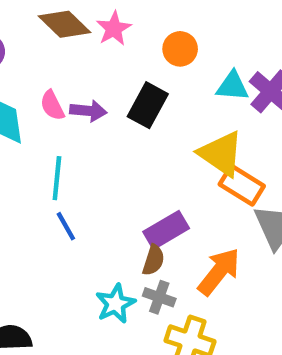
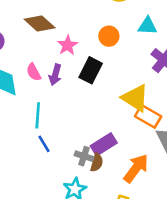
pink star: (114, 29) -> (68, 45), moved
cyan triangle: (232, 86) -> (148, 26), moved
purple arrow: (88, 111) -> (55, 75), turned 102
gray cross: (159, 297) -> (84, 156), moved

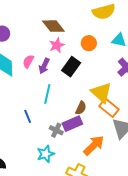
brown diamond: (40, 23) -> (53, 26), moved
pink semicircle: (34, 72) -> (28, 61), turned 48
cyan line: (38, 115) -> (47, 94), moved
brown semicircle: (97, 163) -> (81, 108), moved

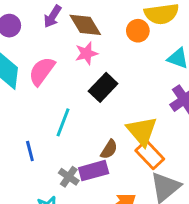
orange circle: (89, 43) -> (138, 31), moved
pink semicircle: (28, 61) -> (42, 71), size x1.5
purple arrow: (44, 66) -> (52, 16), moved

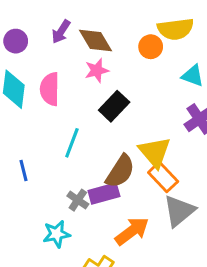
pink semicircle: (42, 71) -> (50, 89), turned -36
brown semicircle: (109, 149) -> (120, 171), size x1.6
blue line: (30, 151) -> (23, 171), moved

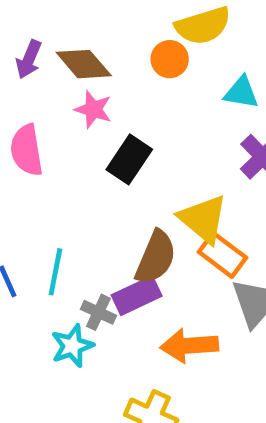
pink star: (97, 70) -> (93, 109), turned -30
cyan line: (72, 143) -> (55, 272), moved
orange arrow: (132, 231) -> (189, 346), turned -138
cyan star: (56, 234) -> (72, 346), moved

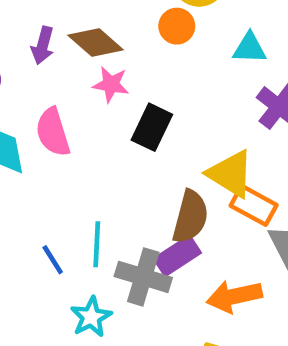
gray cross: (98, 312) -> (143, 277), size x1.6
cyan star: (72, 346) -> (91, 317), moved

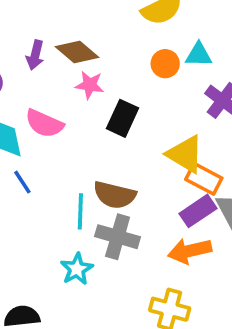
orange circle: (177, 26) -> (165, 64), moved
pink semicircle: (53, 132) -> (44, 123), turned -48
brown semicircle: (190, 217) -> (115, 195), moved, turned 90
purple rectangle: (177, 256) -> (198, 211), moved
blue line: (53, 260) -> (22, 182), moved

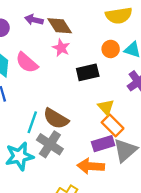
purple arrow: (35, 55) -> (34, 20), turned 72
black rectangle: (122, 118) -> (88, 72), moved, turned 35
yellow triangle: (185, 154) -> (106, 107), size x0.7
cyan star: (77, 269) -> (19, 156), size x1.4

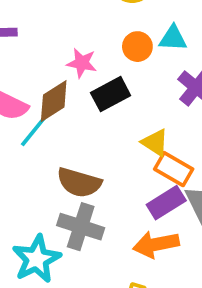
brown diamond: (60, 26) -> (54, 101), moved, turned -75
pink star: (61, 48) -> (82, 63), moved
cyan line: (32, 122) -> (34, 130), moved, turned 35

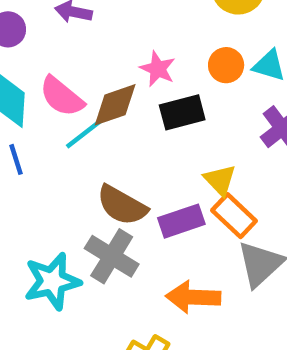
purple rectangle: (166, 203) -> (181, 221), moved

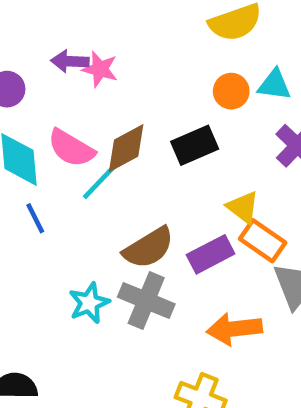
pink star: (158, 69) -> (100, 69), moved
brown semicircle: (122, 205) -> (149, 248), turned -52
cyan star: (52, 281) -> (89, 303), moved, size x0.7

